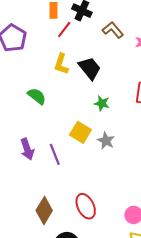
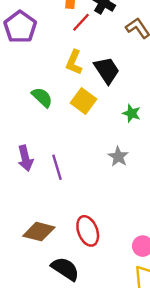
green star: (102, 103) -> (132, 113), moved
yellow square: (80, 132) -> (84, 101), moved
brown diamond: (44, 210) -> (39, 232), turned 68

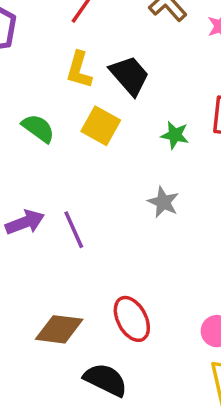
purple arrow: (25, 158) -> (25, 222), turned -90

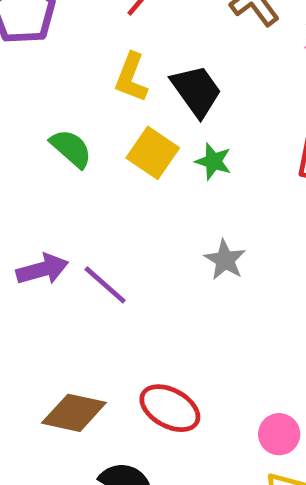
green star: (175, 135) -> (213, 161), moved
purple line: (74, 230) -> (105, 285), turned -30
red ellipse: (132, 319) -> (170, 408), turned -39

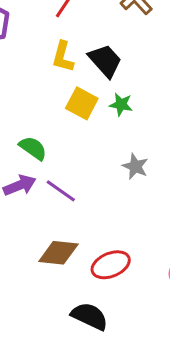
green semicircle: (71, 149) -> (33, 148), moved
red ellipse: (170, 408) -> (111, 265), turned -45
brown diamond: (74, 413) -> (58, 253), moved

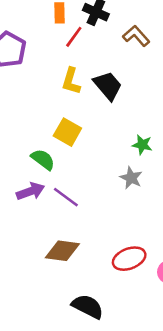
yellow square: (82, 103) -> (67, 132), moved
green star: (121, 104) -> (142, 145), moved
red ellipse: (111, 265) -> (129, 259), moved

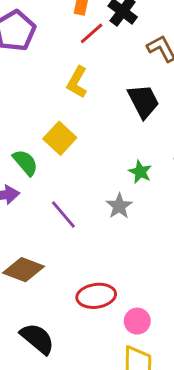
black trapezoid: (108, 86) -> (143, 101), moved
purple line: (66, 197) -> (63, 215), moved

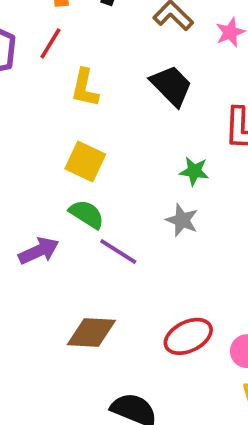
red line: (92, 33) -> (50, 43), moved
green semicircle: (25, 163) -> (87, 214), moved

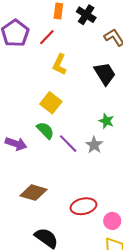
purple arrow: (39, 251) -> (16, 144), turned 30
purple line: (118, 251) -> (68, 144), moved

